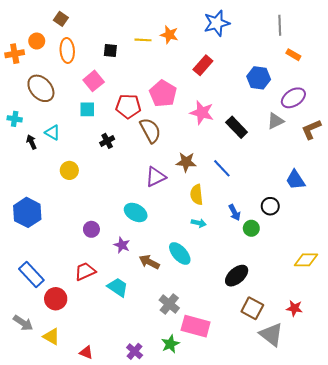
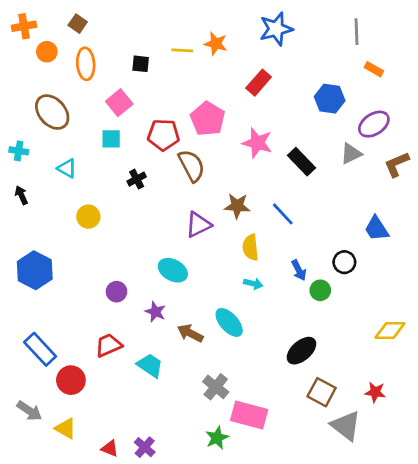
orange cross: (15, 54) -> (24, 26), moved
black arrow: (31, 142) -> (21, 195), moved
purple cross: (135, 351) -> (145, 447), moved

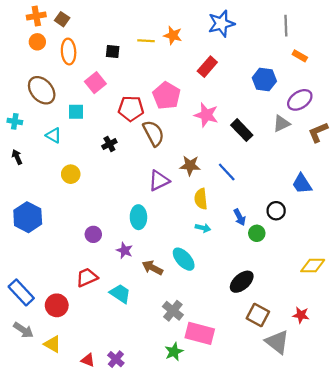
orange cross: (24, 26) -> (36, 16), moved
cyan square: (111, 139) -> (76, 112), moved
cyan ellipse: (173, 270) -> (138, 217), turned 60
blue rectangle: (40, 349) -> (21, 292), moved

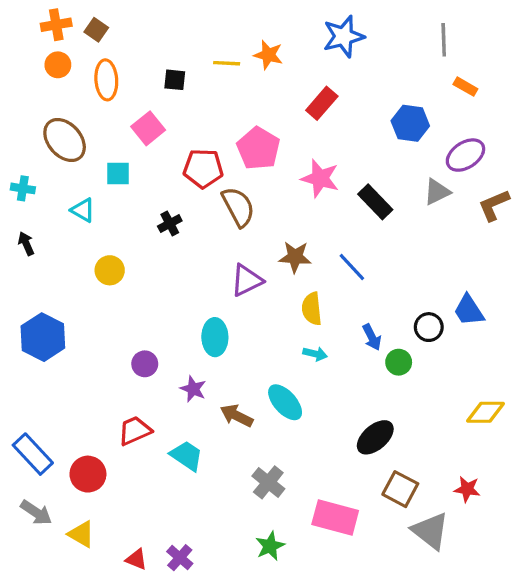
blue trapezoid: (302, 184) -> (469, 310), moved
pink rectangle: (200, 333) -> (335, 518), moved

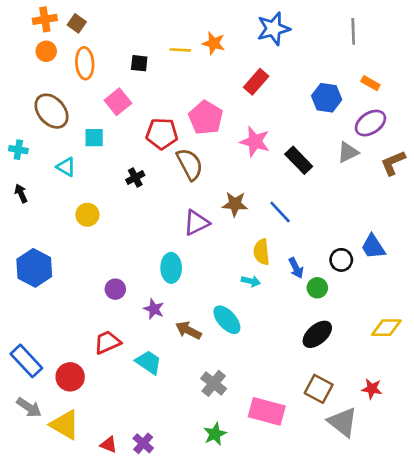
orange rectangle: (465, 87) -> (370, 83), moved
yellow semicircle: (312, 309) -> (261, 252), moved
black ellipse: (375, 437) -> (317, 334), moved
yellow triangle: (81, 534) -> (65, 425), size x1.4

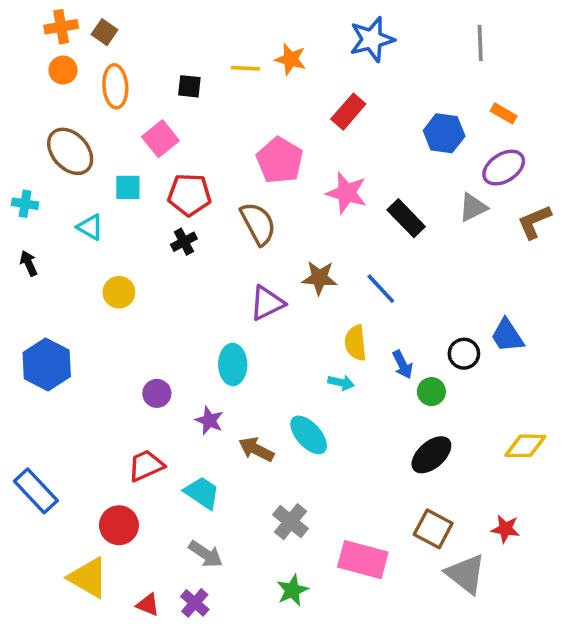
red pentagon: (162, 134) -> (189, 195), moved
red circle: (70, 377) -> (119, 525), moved
gray arrow: (29, 407) -> (206, 554), moved

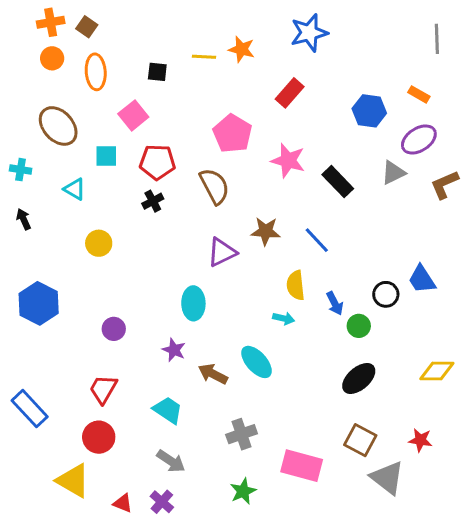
gray line: (480, 43) -> (437, 39), moved
purple circle: (157, 393) -> (114, 329), moved
red trapezoid: (146, 466) -> (103, 389), moved, turned -36
gray cross: (291, 522) -> (242, 434), turned 32

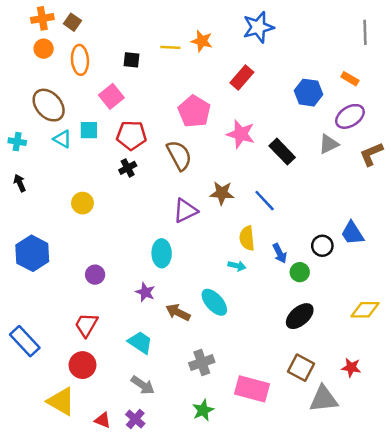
cyan triangle: (75, 189) -> (62, 139), moved
gray triangle: (387, 478) -> (324, 399), turned -44

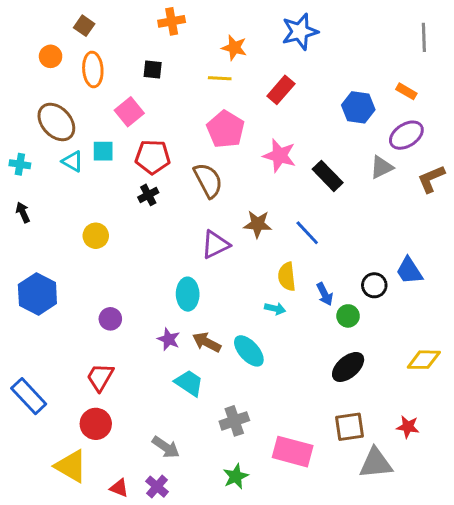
orange cross: (42, 18) -> (172, 21), moved
yellow line: (170, 47) -> (220, 78), moved
brown arrow: (178, 312) -> (207, 342), moved
cyan trapezoid: (140, 342) -> (189, 383), moved
brown square: (301, 368) -> (349, 427), turned -36

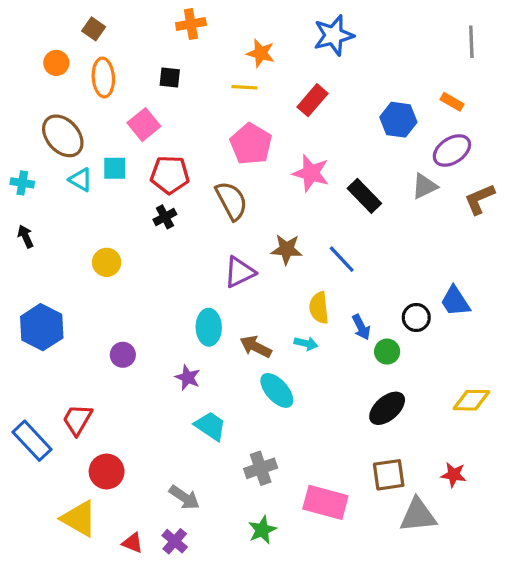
brown arrow: (207, 342) -> (256, 347), moved
red trapezoid: (100, 377) -> (77, 420), moved

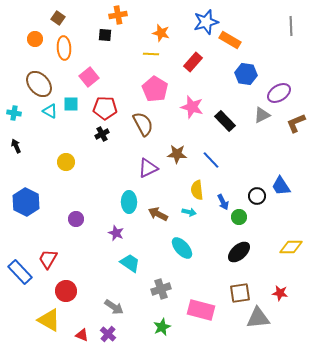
black square: (170, 78) -> (105, 35), moved
orange rectangle: (452, 102) -> (230, 40), moved, size x1.5
cyan ellipse: (277, 390) -> (182, 248), moved

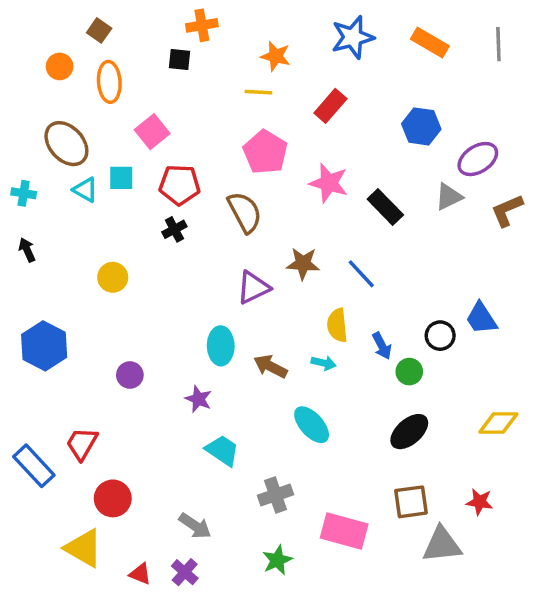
orange rectangle: (230, 40) -> (430, 42), moved

